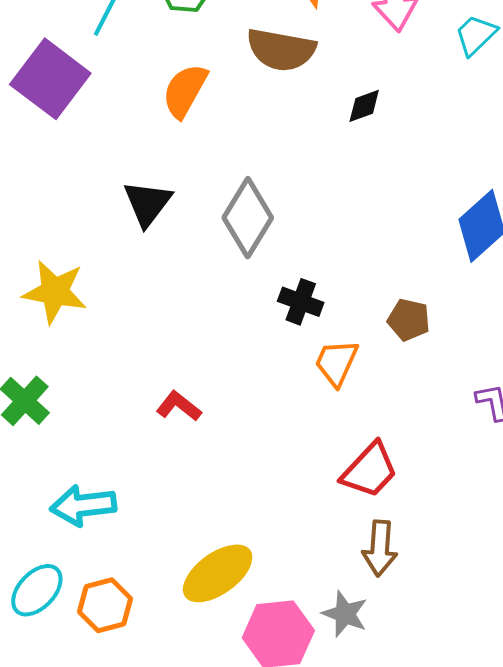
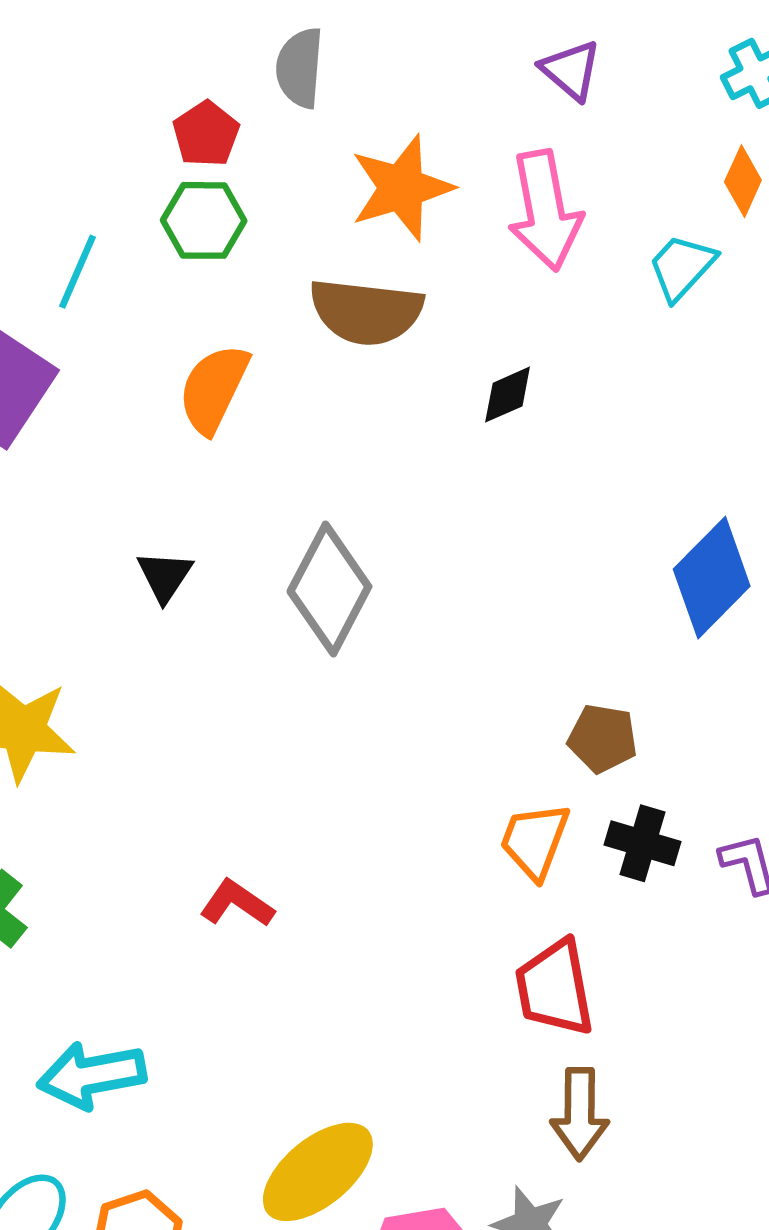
black triangle: (148, 203) -> (165, 576), size x0.7
black cross: (301, 302) -> (642, 843), moved
orange trapezoid: (336, 363) -> (535, 841), moved
red trapezoid: (370, 470) -> (555, 988), turned 130

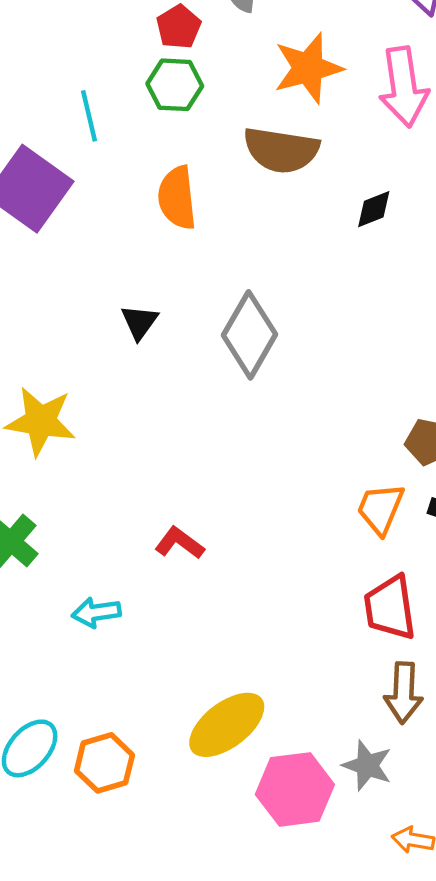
cyan line: (77, 272) -> (89, 116), turned -39
orange semicircle: (214, 389) -> (177, 198), turned -34
cyan arrow: (92, 1075) -> (96, 612), moved, size x0.7

